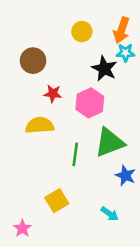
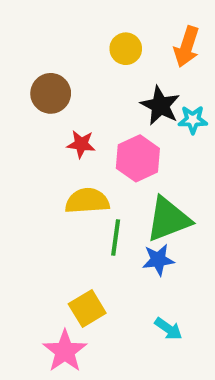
cyan star: (125, 53) -> (193, 120), moved
yellow semicircle: (40, 125) -> (87, 201), moved
blue star: (125, 176) -> (158, 260), moved, turned -30
pink star: (22, 228) -> (65, 351), moved, size x1.5

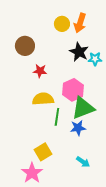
orange arrow: (187, 47) -> (80, 23), moved
pink hexagon: (138, 158) -> (73, 90), moved

